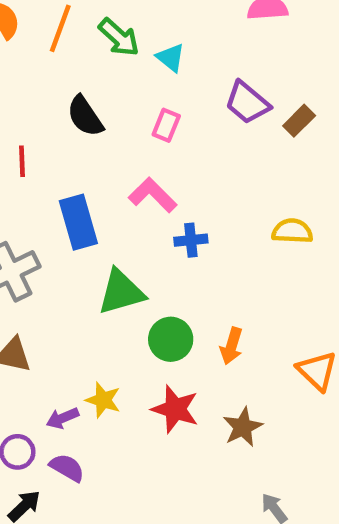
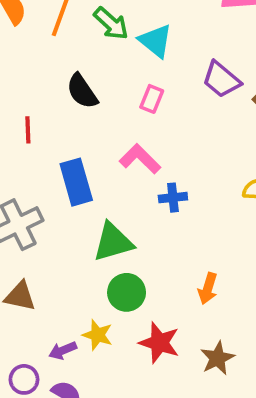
cyan triangle: (171, 58) -> (156, 41), size x1.4
green circle: (171, 339) -> (127, 292), moved

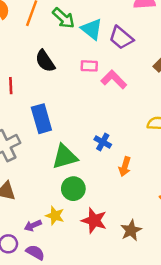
purple trapezoid: (221, 80) -> (121, 38), moved
pink rectangle: (152, 99) -> (89, 66), turned 70
pink L-shape: (140, 159) -> (114, 79), moved
blue cross: (173, 198) -> (103, 142), moved, turned 35
orange arrow: (208, 289) -> (125, 167), moved

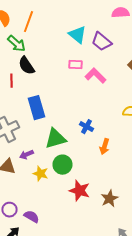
green arrow: (63, 18) -> (16, 44), moved
black semicircle: (45, 61) -> (26, 66), moved
yellow star: (55, 216) -> (40, 174), moved
purple arrow: (33, 225) -> (26, 155), moved

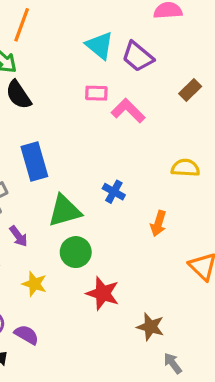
orange arrow: (104, 147) -> (158, 223), moved
purple arrow: (26, 155) -> (19, 236), turned -104
yellow star: (40, 174) -> (34, 284), moved
brown star: (110, 199) -> (150, 327), moved, turned -30

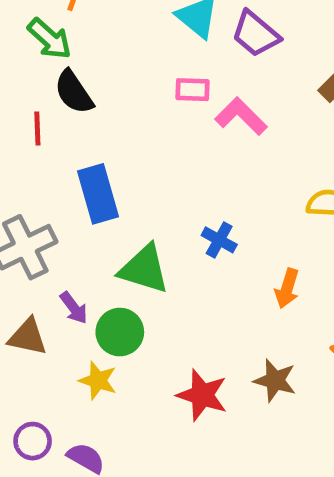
green triangle: (65, 211) -> (144, 269), turned 33
green circle: (76, 252) -> (120, 332), moved
brown star: (150, 327) -> (275, 380), moved

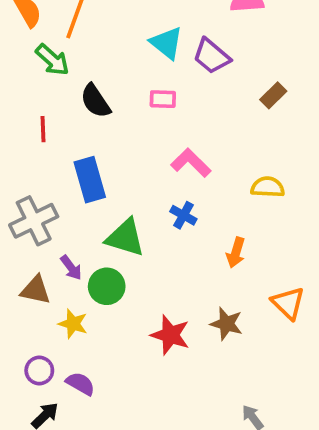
black semicircle: (74, 92) -> (95, 101), moved
pink L-shape: (241, 116) -> (191, 163), moved
yellow star: (98, 380) -> (73, 324), moved

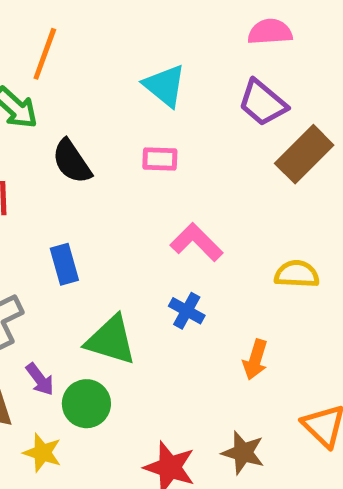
purple trapezoid: (211, 56) -> (263, 103), moved
brown rectangle: (273, 95) -> (304, 154), size x1.6
blue rectangle: (90, 180) -> (64, 264), size x0.7

